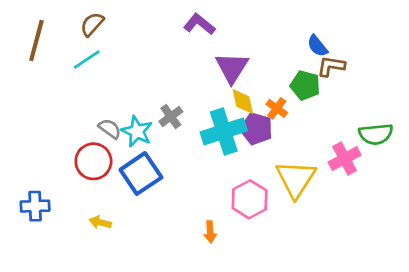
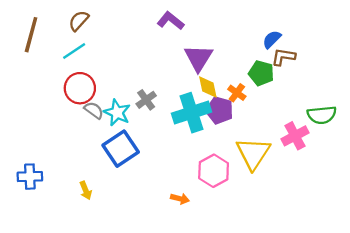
blue semicircle: (317, 46) -> (272, 39), turned 84
red circle: (93, 161) -> (80, 88), moved
yellow arrow: (100, 222) -> (86, 191), turned -126
orange arrow: (210, 232) -> (180, 199), turned -72

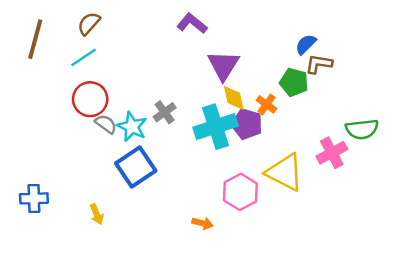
yellow triangle: (253, 153) -> (285, 172), turned -36

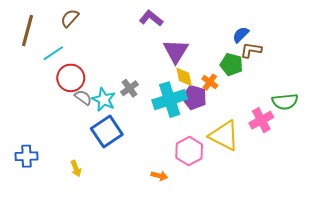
cyan line: (84, 57) -> (53, 53), moved

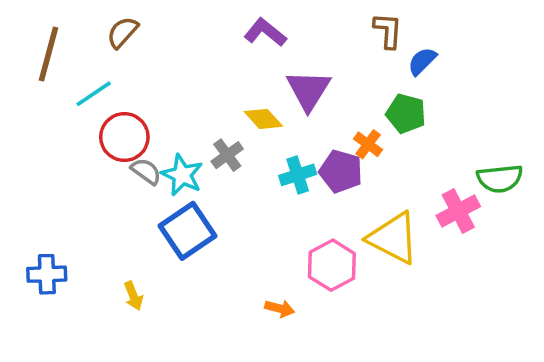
brown L-shape: (251, 50) -> (388, 31), moved, turned 85
yellow diamond: (184, 77) -> (263, 119), moved, turned -30
cyan cross: (170, 100) -> (298, 175), size x0.6

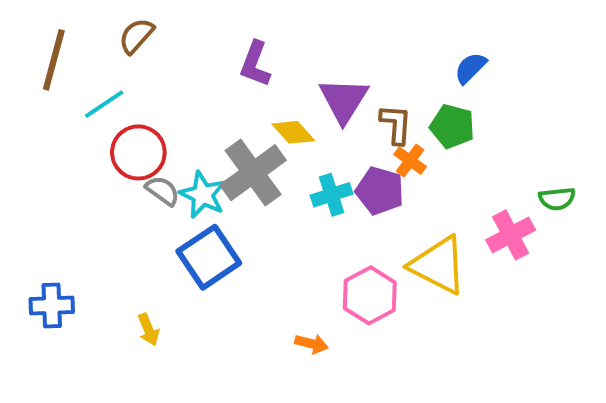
brown L-shape: (388, 31) -> (396, 124), moved
purple L-shape: (265, 32) -> (255, 64), moved, turned -108
gray cross: (227, 155) -> (253, 173), size x1.8
green semicircle: (500, 179) -> (557, 199), size x0.7

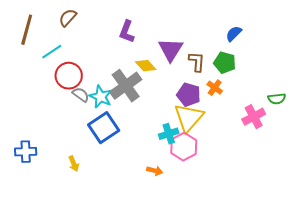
orange cross: (410, 161) -> (215, 88), moved
cyan cross: (332, 195) -> (169, 134), moved
yellow triangle: (438, 265) -> (189, 118), moved, turned 44

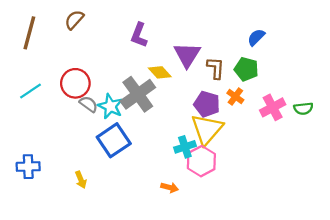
cyan line: (52, 52) -> (30, 91), moved
pink cross: (254, 117) -> (273, 107), moved

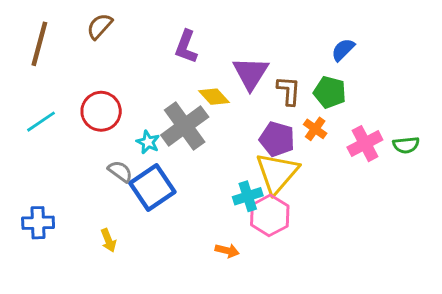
gray semicircle: (88, 104) -> (120, 171), moved
cyan star: (110, 106) -> (148, 142), size x0.7

